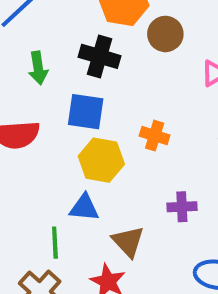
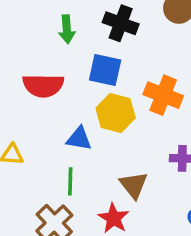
orange cross: (155, 136) -> (163, 95), size x1.5
blue triangle: (84, 208) -> (79, 139), moved

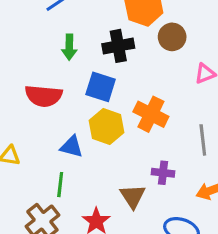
black cross: (121, 23) -> (118, 46), turned -36
brown triangle: (134, 185) -> (133, 196), moved

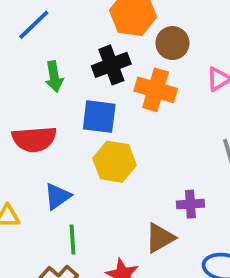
orange cross: (151, 114) -> (156, 90), moved
blue triangle: (72, 147) -> (57, 196), moved, turned -40
brown triangle: (133, 196) -> (160, 238), turned 44

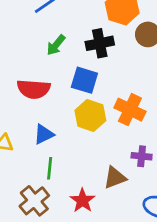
green arrow: (54, 77) -> (56, 45), turned 40
orange cross: (156, 90) -> (130, 110), moved

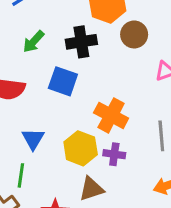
yellow hexagon: (90, 116) -> (81, 148), moved
blue triangle: (44, 134) -> (33, 139), moved, turned -35
purple cross: (142, 156) -> (114, 154), moved

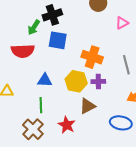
green arrow: (33, 42) -> (34, 27), moved
black cross: (81, 42) -> (52, 15), moved
blue triangle: (33, 139) -> (45, 80), turned -49

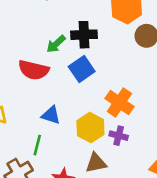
blue square: (58, 40) -> (82, 69), turned 30

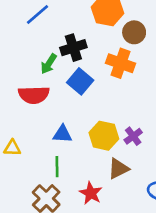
orange cross: (119, 102) -> (120, 63), moved
purple cross: (119, 136) -> (133, 136), turned -36

